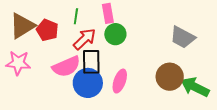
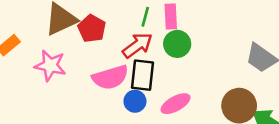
green line: (76, 16) -> (145, 17), moved
pink ellipse: (120, 81) -> (176, 104), turned 35
blue circle: (88, 83) -> (135, 101), size x0.6

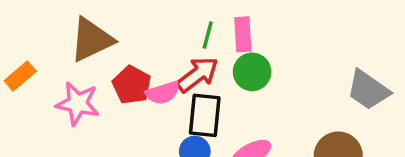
red pentagon: (92, 28) -> (132, 85), moved
pink semicircle: (110, 77) -> (163, 93), moved, size x0.7

